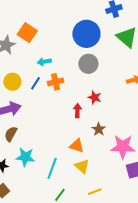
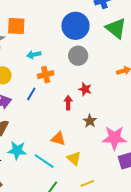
orange square: (27, 33) -> (16, 26), turned -30
blue line: (36, 83) -> (31, 94), moved
orange triangle: (77, 146) -> (58, 139), moved
cyan line: (52, 168) -> (44, 161), turned -75

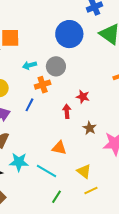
gray circle: (78, 56) -> (56, 66), moved
yellow triangle: (74, 158) -> (84, 171), moved

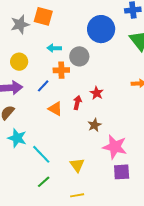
orange triangle: (59, 148) -> (55, 109), moved
yellow line: (91, 191) -> (77, 195), moved

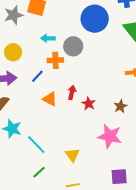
red star: (97, 93) -> (89, 104), moved
brown star: (94, 125) -> (120, 106), moved
purple square: (122, 172) -> (119, 177), moved

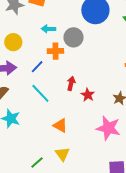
orange triangle: (50, 99) -> (60, 125), moved
cyan line: (36, 145) -> (40, 93), moved
yellow triangle: (72, 155) -> (62, 154), moved

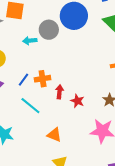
gray circle: (74, 37) -> (49, 30), moved
orange cross: (55, 51) -> (43, 79), moved

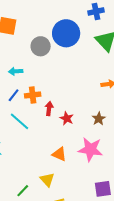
cyan arrow: (30, 41) -> (16, 71), moved
orange triangle: (54, 135) -> (59, 154), moved

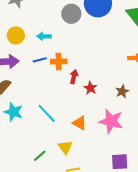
blue line: (14, 95) -> (40, 60), turned 32
cyan line: (20, 121) -> (47, 113), moved

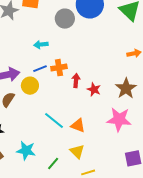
yellow circle: (16, 35) -> (30, 86), moved
brown star: (122, 91) -> (126, 88), size x1.5
cyan star: (13, 112) -> (26, 151), moved
orange triangle: (80, 123) -> (78, 125), moved

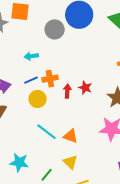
yellow circle: (30, 86) -> (38, 99), moved
red star: (94, 89) -> (85, 88), moved

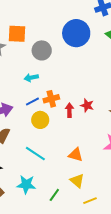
gray circle: (55, 29) -> (42, 50), moved
cyan line: (46, 132) -> (35, 154), moved

